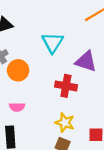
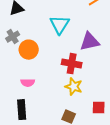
purple triangle: (86, 61) -> (90, 42), turned -30
yellow star: (65, 123) -> (74, 87), moved

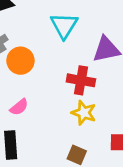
pink semicircle: (28, 83) -> (19, 107), turned -40

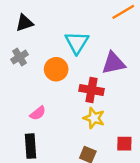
orange circle: (20, 61) -> (56, 69), moved

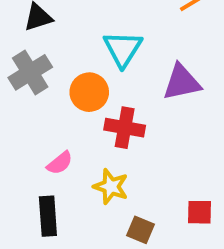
gray cross: (20, 57) -> (30, 72), size x1.5
red cross: (91, 90) -> (125, 128), moved
yellow star: (94, 118) -> (111, 187), moved

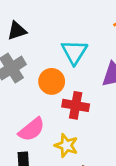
pink semicircle: (60, 163) -> (32, 129), size x1.5

